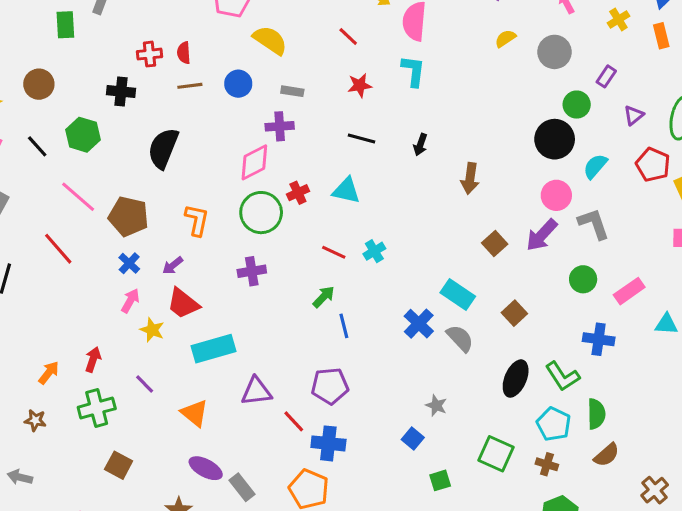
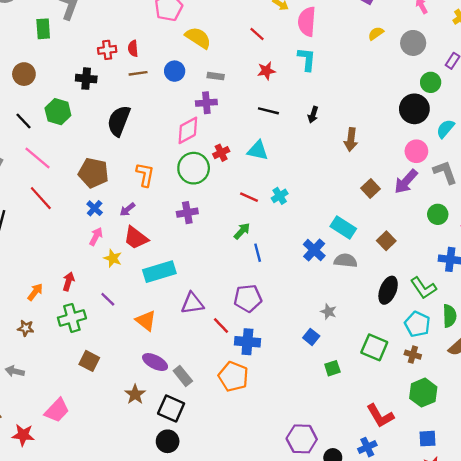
pink line: (78, 197) -> (38, 158), moved
gray semicircle: (460, 338) -> (346, 260), turned -40

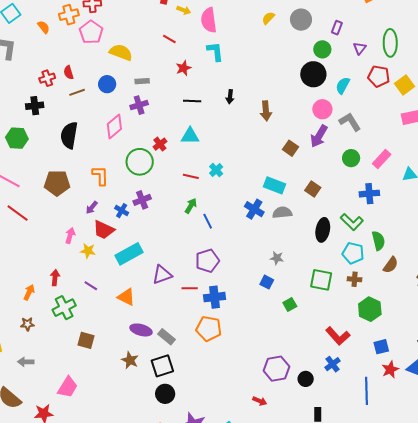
pink diamond: (188, 130) -> (114, 127), moved
blue cross: (95, 208) -> (122, 211), moved
red line: (221, 326) -> (190, 288), turned -35
black square: (171, 408) -> (162, 366), turned -30

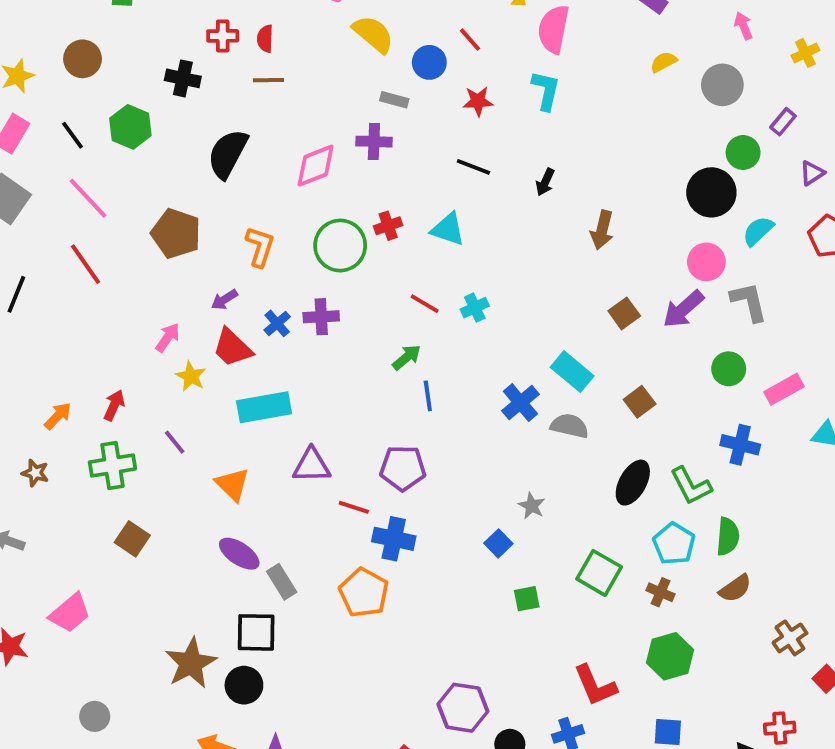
blue circle: (107, 84) -> (429, 62), moved
brown star: (130, 360) -> (191, 663), moved, size x1.5

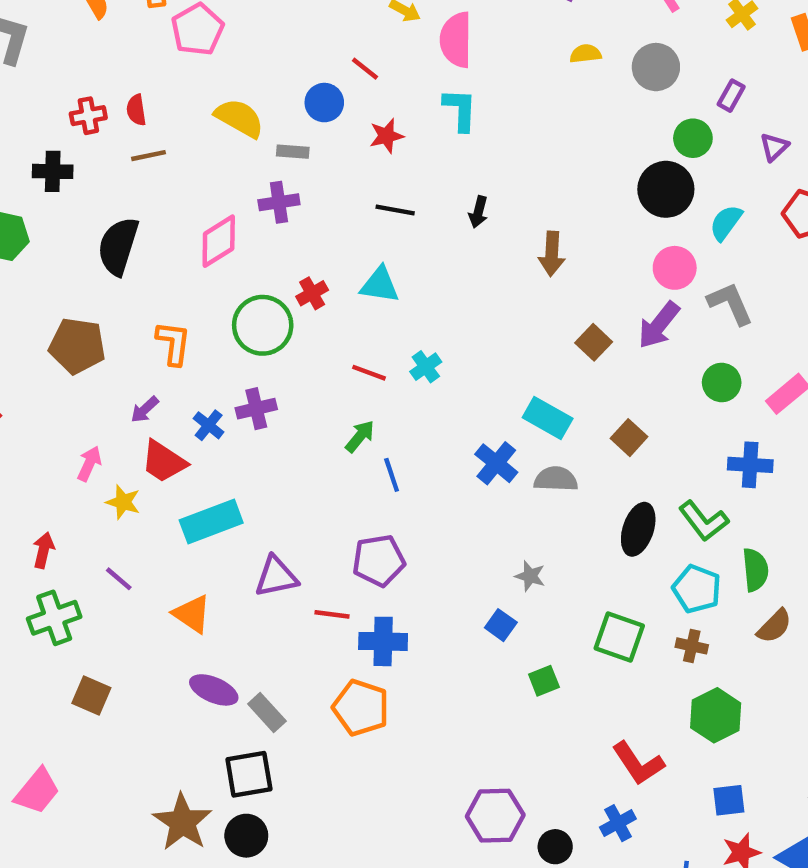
yellow semicircle: (373, 34) -> (239, 118), moved
yellow semicircle: (664, 62) -> (586, 54), turned 32

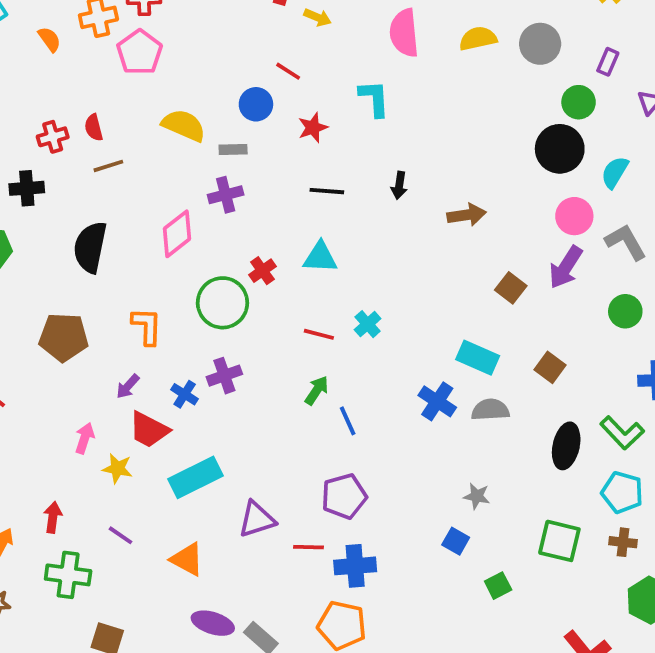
pink semicircle: (456, 40) -> (404, 33), moved
yellow semicircle: (586, 54) -> (478, 39), size x1.4
brown arrow: (552, 254) -> (467, 215), turned -96
green cross: (54, 618) -> (68, 575), turned 33

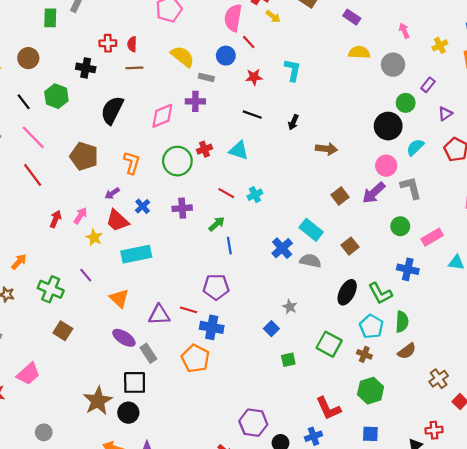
pink semicircle: (404, 33) -> (233, 18), moved
purple cross: (224, 376) -> (182, 208), moved
red arrow: (53, 517) -> (56, 219), moved
purple triangle: (257, 519) -> (159, 315), moved

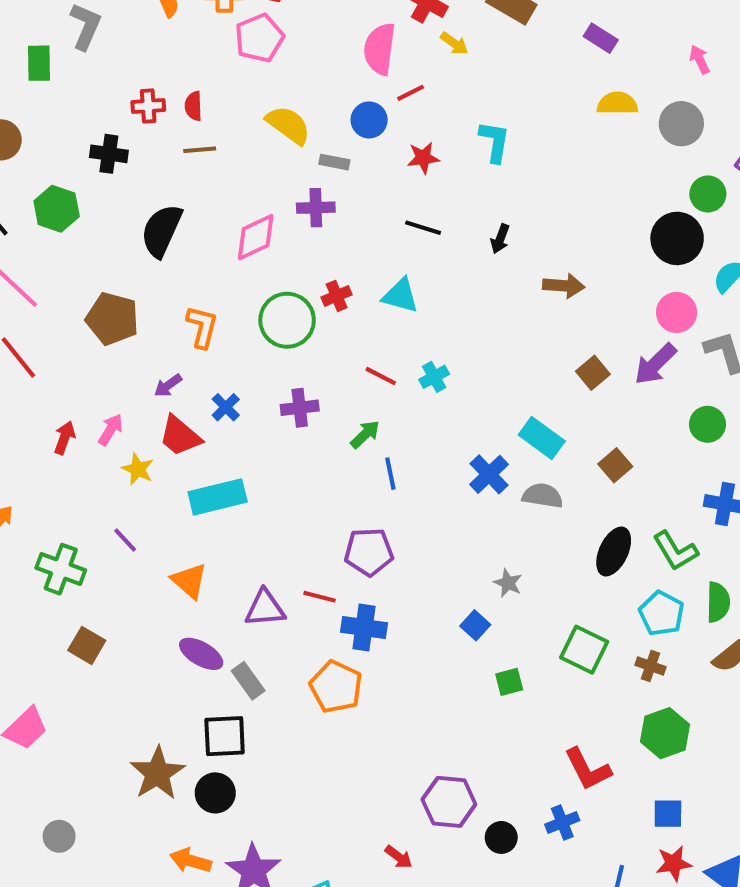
red line: (249, 42) -> (411, 93), turned -72

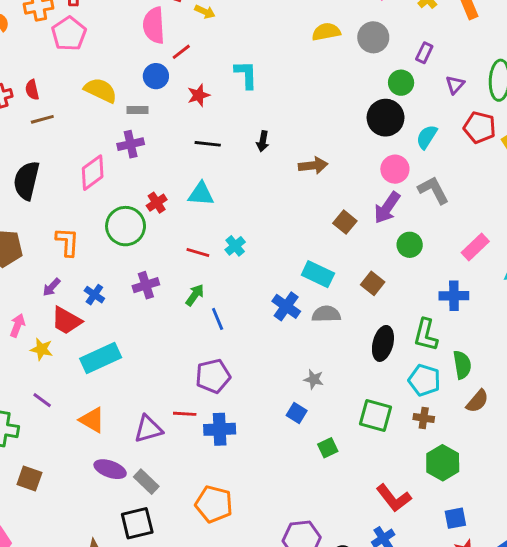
green circle: (707, 424) -> (410, 245), moved
green L-shape: (675, 551) -> (426, 335), turned 56
orange pentagon: (336, 687) -> (214, 504), moved

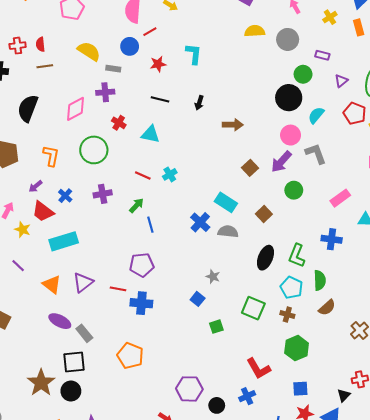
purple rectangle: (424, 53) -> (322, 55), turned 72
red cross: (157, 203) -> (119, 123), moved, turned -32
blue cross: (454, 296) -> (332, 239), moved
purple triangle: (148, 429) -> (83, 282), moved, turned -30

